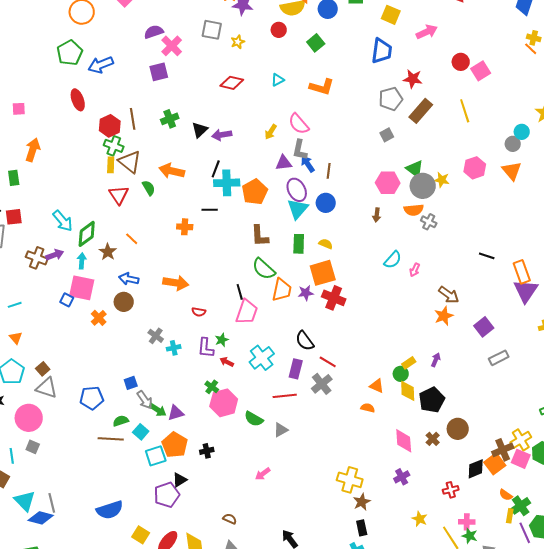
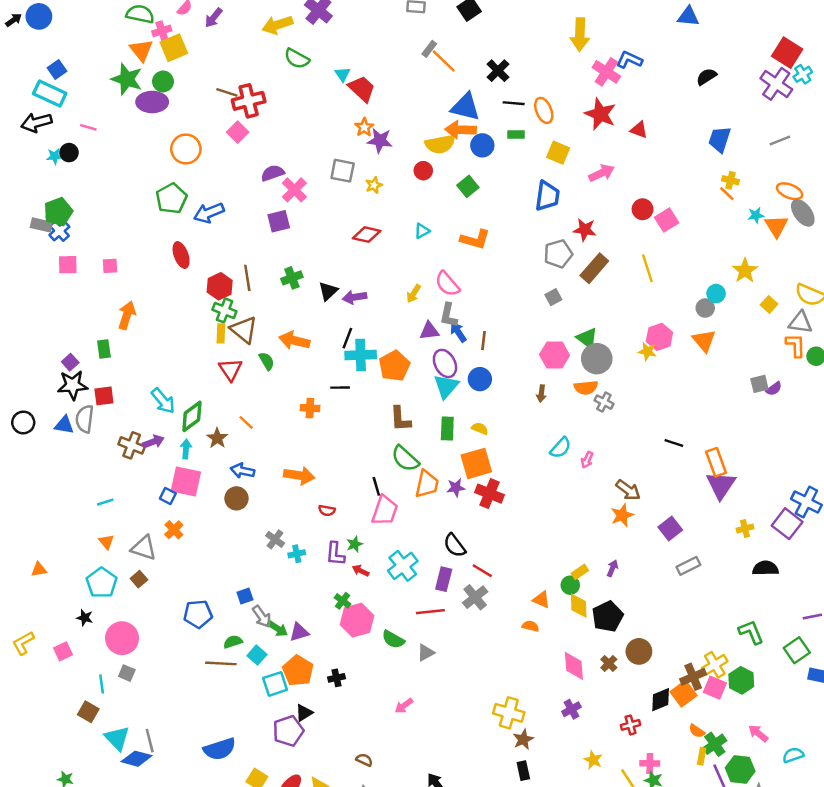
yellow star: (442, 180) -> (647, 351), moved
orange cross: (99, 318) -> (174, 530), moved
gray triangle: (47, 388) -> (144, 548), moved

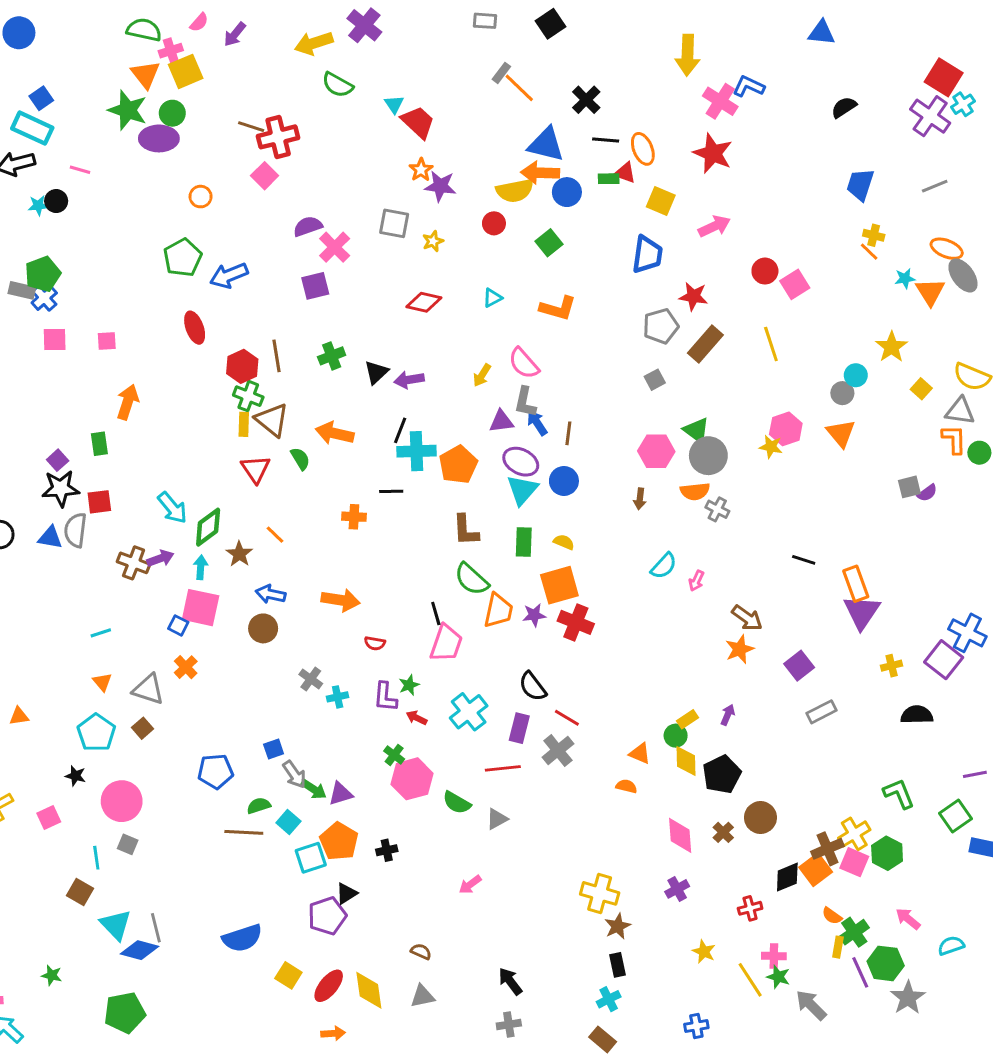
red triangle: (639, 130) -> (625, 173), moved
orange circle: (186, 149) -> (201, 197), size x0.6
purple ellipse: (445, 363) -> (521, 462), turned -36

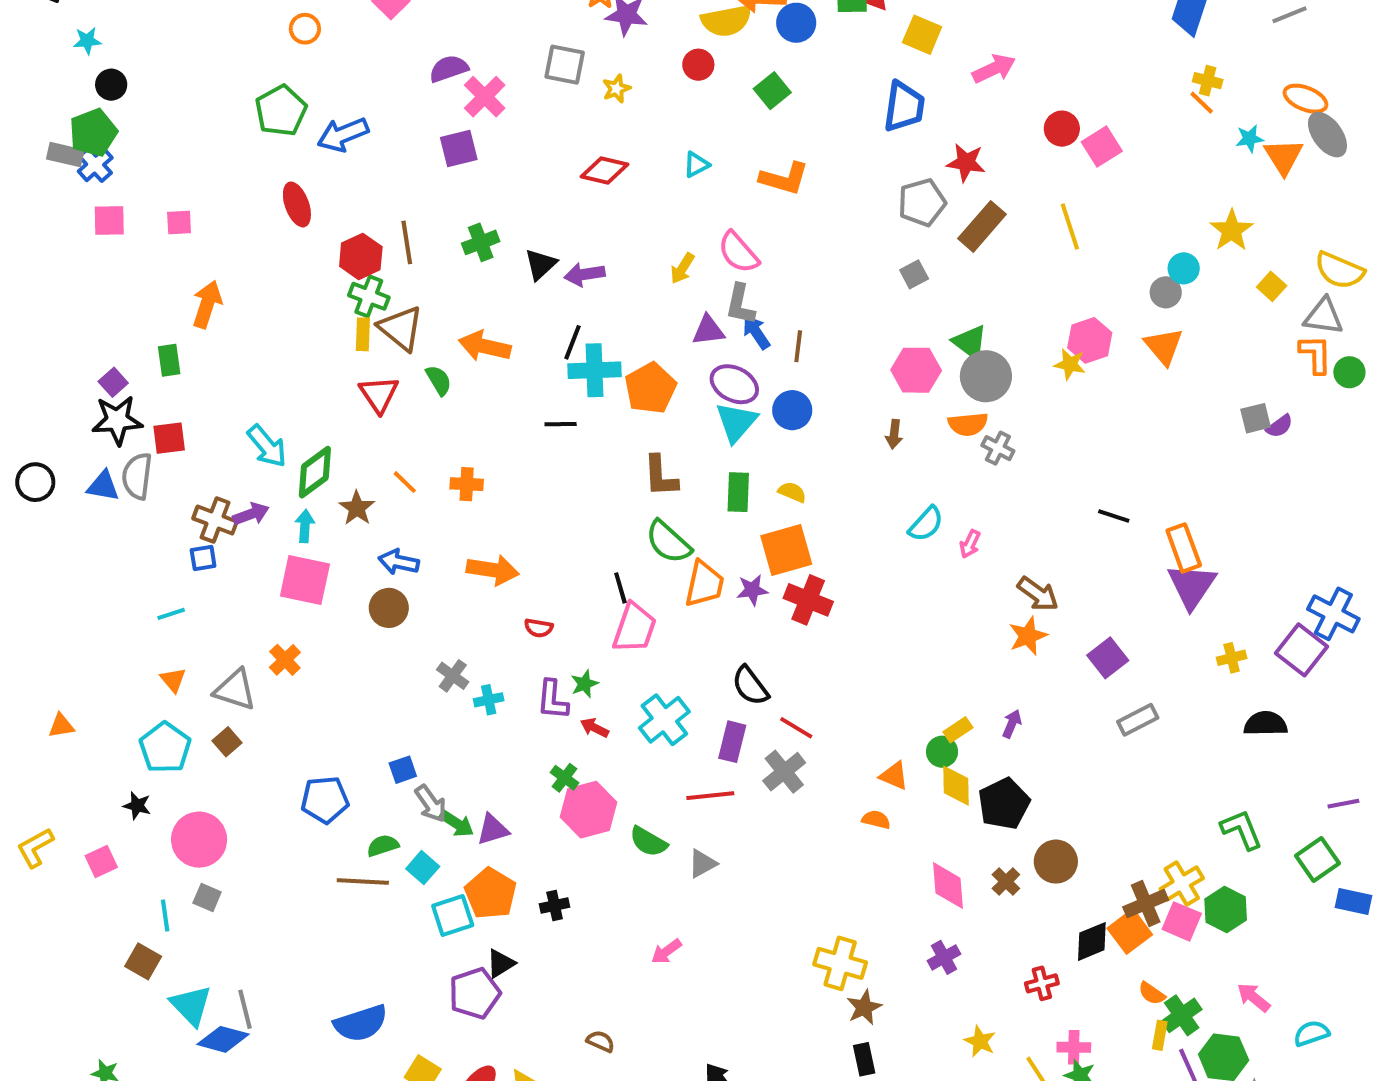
black circle: (56, 201) -> (111, 85), moved
orange cross: (354, 517) -> (467, 484), moved
blue square: (178, 625) -> (203, 558), moved, turned -36

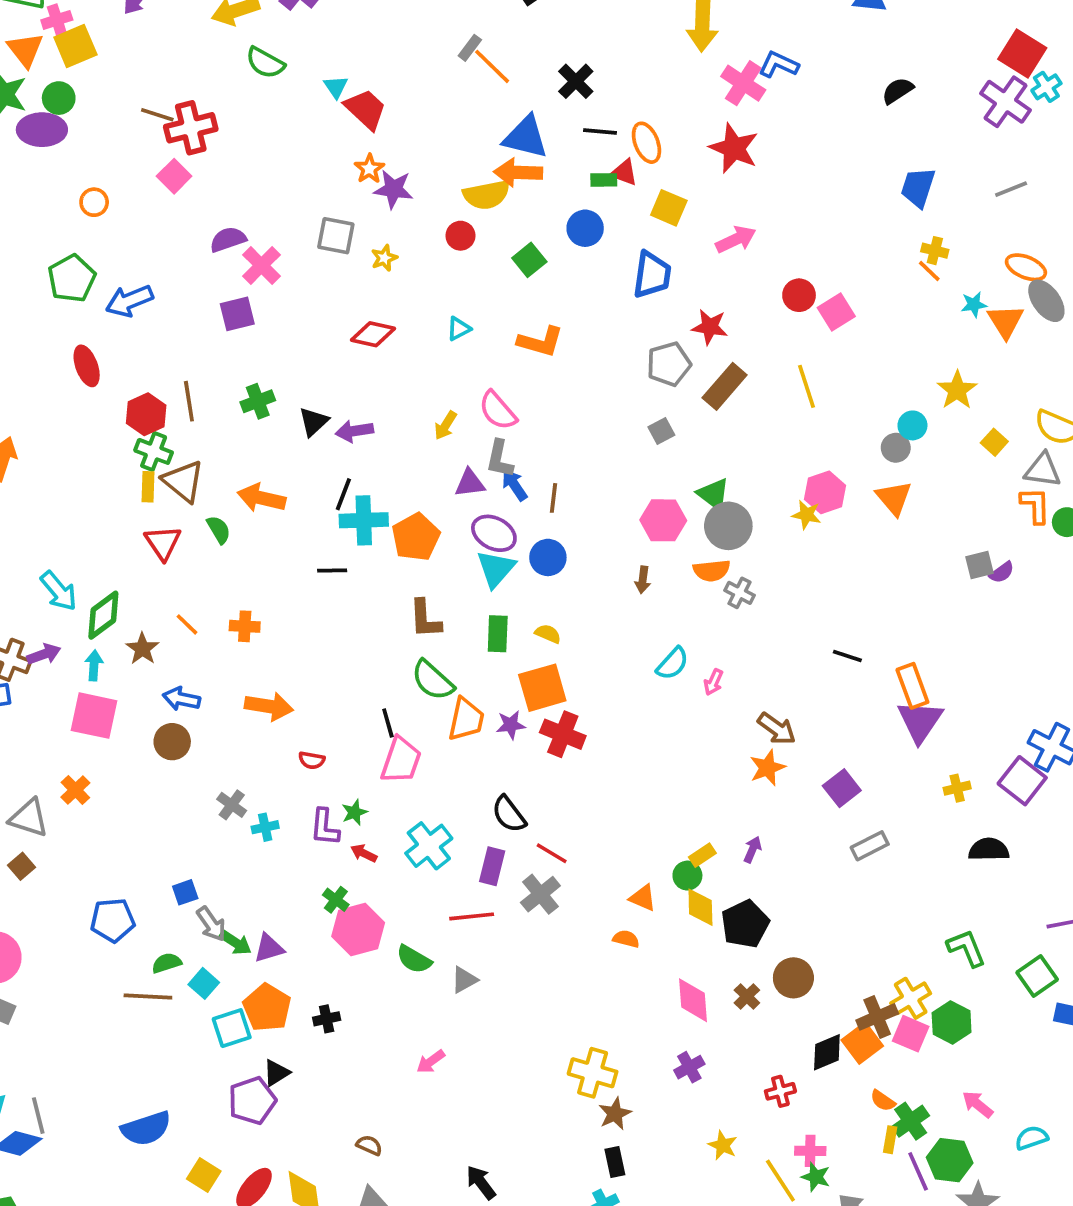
blue circle: (796, 23) -> (585, 228), moved

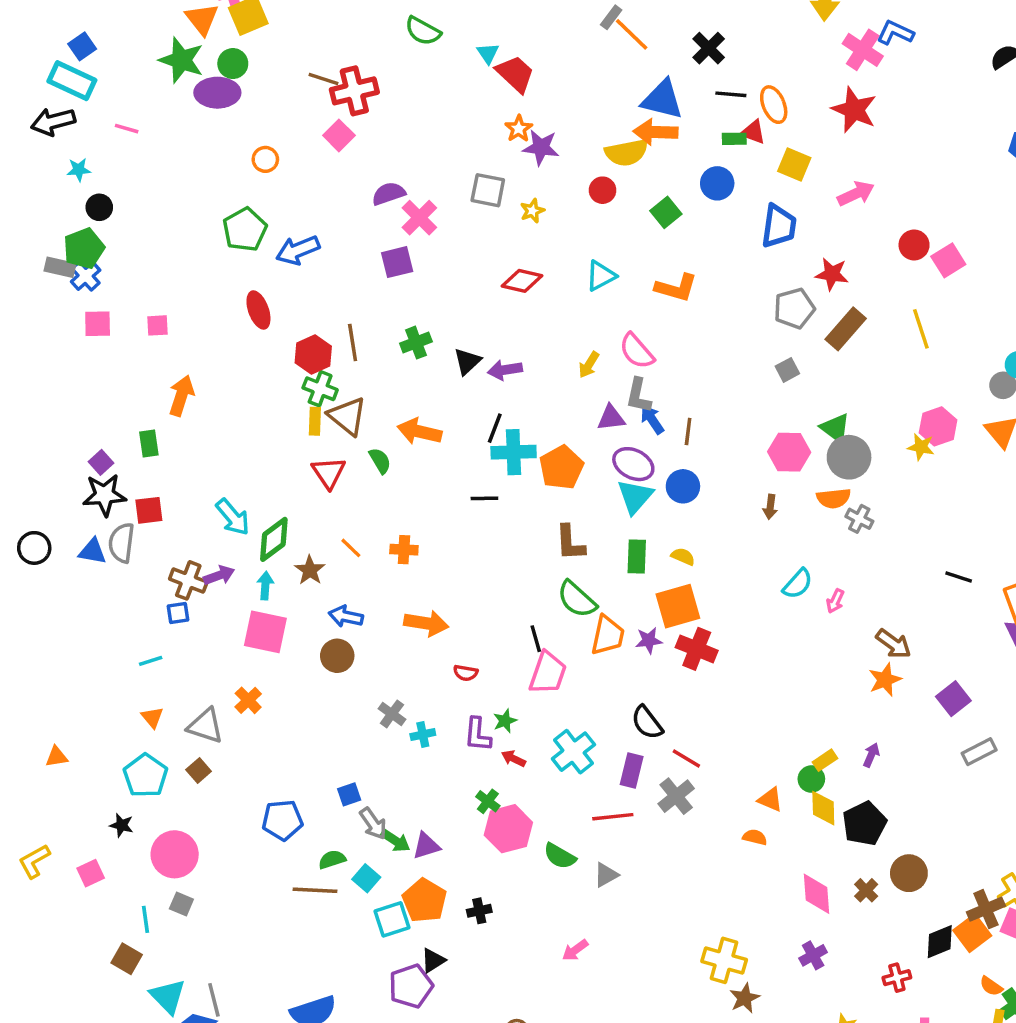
cyan triangle: (459, 329) -> (601, 276), size x1.4

